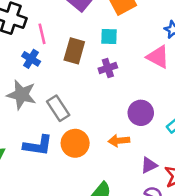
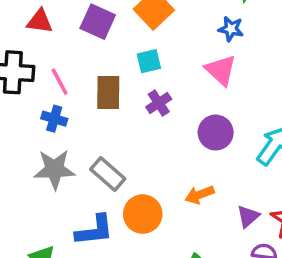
pink triangle: (158, 57) -> (221, 70), turned 30
purple circle: (141, 113) -> (216, 133), moved

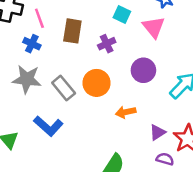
cyan square: (149, 61) -> (122, 14), moved, turned 30
orange circle: (143, 214) -> (97, 83), moved
blue L-shape: (94, 230) -> (48, 126), turned 40

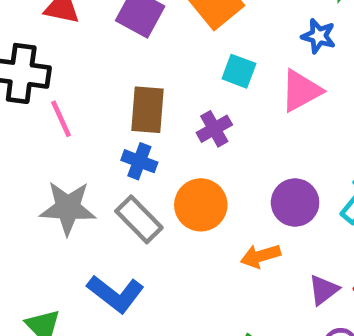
pink line: (39, 18) -> (61, 119), moved
pink triangle: (154, 27) -> (301, 91), turned 45
blue cross: (32, 44) -> (139, 161), moved
purple circle: (143, 70) -> (295, 203), moved

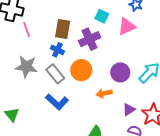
purple cross: (214, 129) -> (90, 39), size x1.5
blue L-shape: (116, 294) -> (57, 102), moved

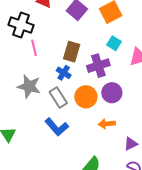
purple circle: (120, 72) -> (112, 93), moved

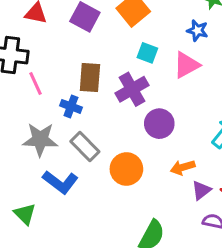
blue cross: (64, 73) -> (71, 106), moved
orange circle: (86, 97) -> (126, 169), moved
orange arrow: (107, 124) -> (183, 167), moved
blue L-shape: (57, 127) -> (60, 182), moved

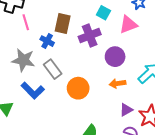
purple circle: (159, 124) -> (115, 57), moved
orange arrow: (183, 167) -> (117, 83), moved

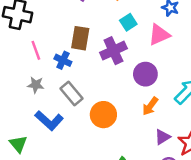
cyan square: (103, 13) -> (128, 22), turned 32
pink line: (26, 22) -> (36, 50), moved
gray star: (23, 60) -> (36, 85), size x0.6
orange arrow: (117, 83) -> (150, 106), turned -42

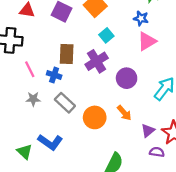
pink triangle: (159, 35) -> (147, 41), moved
orange arrow: (150, 106) -> (124, 113), moved, turned -70
blue L-shape: (49, 121) -> (50, 142), moved

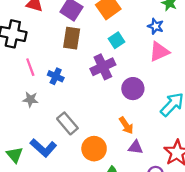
brown rectangle: (67, 54) -> (72, 38), moved
gray rectangle: (65, 103) -> (67, 123), moved
orange circle: (95, 117) -> (94, 149), moved
purple triangle: (148, 130) -> (135, 147), moved, turned 40

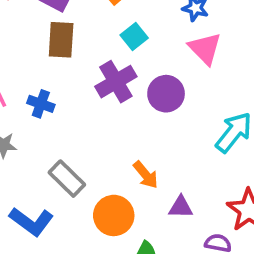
pink triangle: (159, 52) -> (205, 49), turned -45
purple circle: (133, 89) -> (166, 94), moved
orange arrow: (126, 125) -> (146, 175), moved

